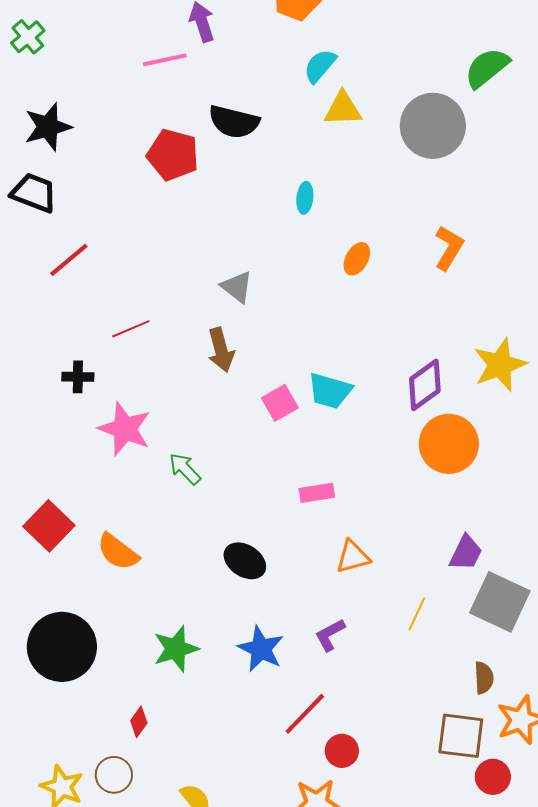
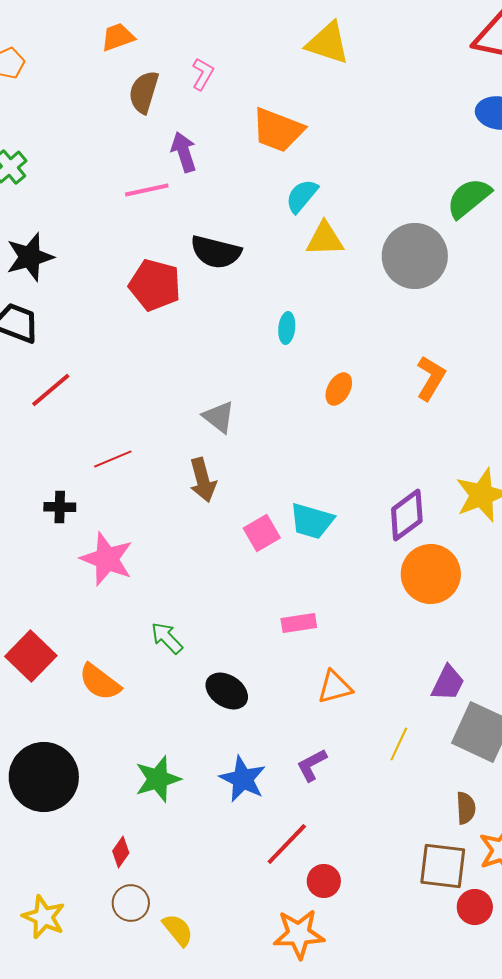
green arrow: (185, 469) -> (167, 638), moved
brown circle: (114, 775) -> (131, 903), moved

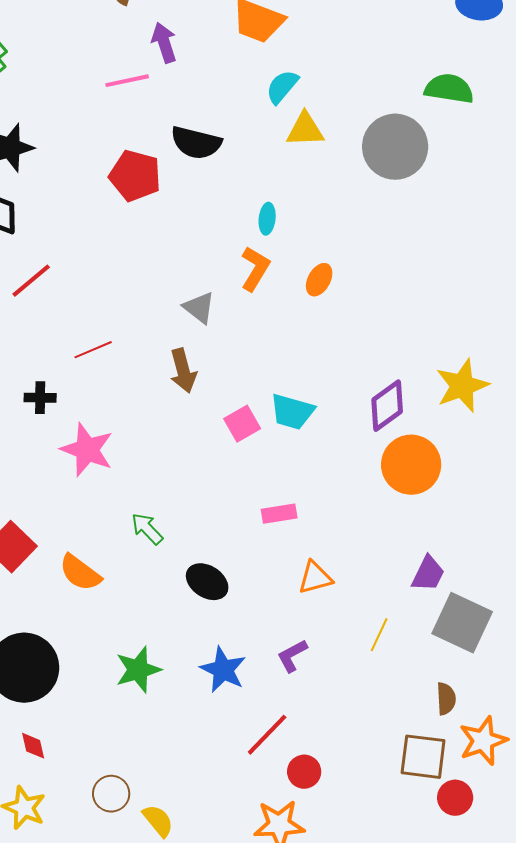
green semicircle: (469, 198) -> (449, 89), turned 48
orange L-shape: (431, 378) -> (255, 269), moved
red diamond: (121, 852) -> (33, 746), moved, turned -48

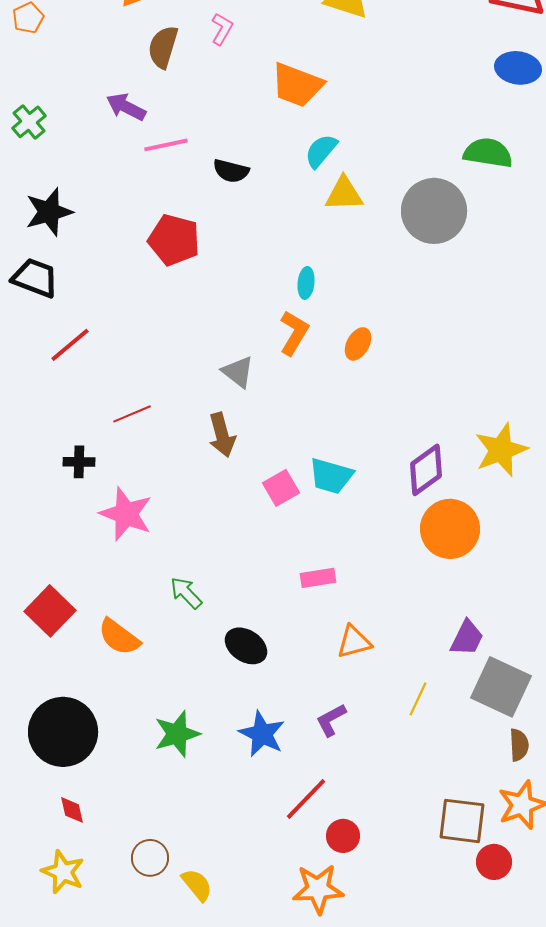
purple arrow: (164, 43) -> (126, 107), moved, turned -45
black semicircle: (196, 143) -> (231, 171), moved, size x0.7
brown semicircle: (446, 699) -> (519, 745), moved

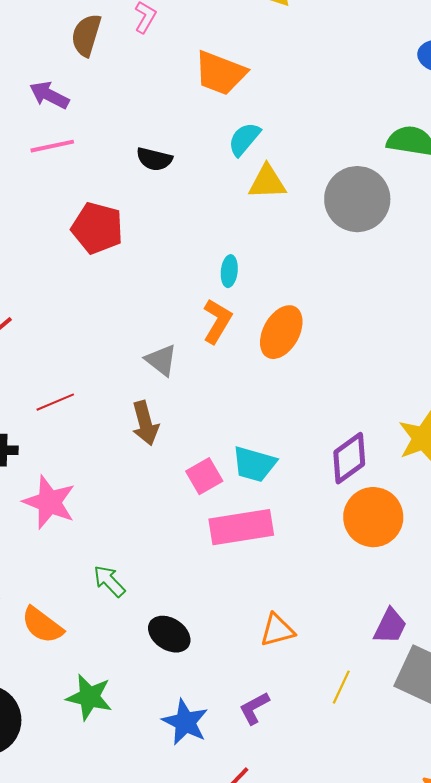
pink line: (166, 145) -> (52, 146), moved
orange ellipse: (358, 344) -> (281, 332), size x1.6
pink rectangle: (318, 578) -> (241, 527), moved, size x1.8
green star: (177, 734) -> (89, 697), moved, turned 30

